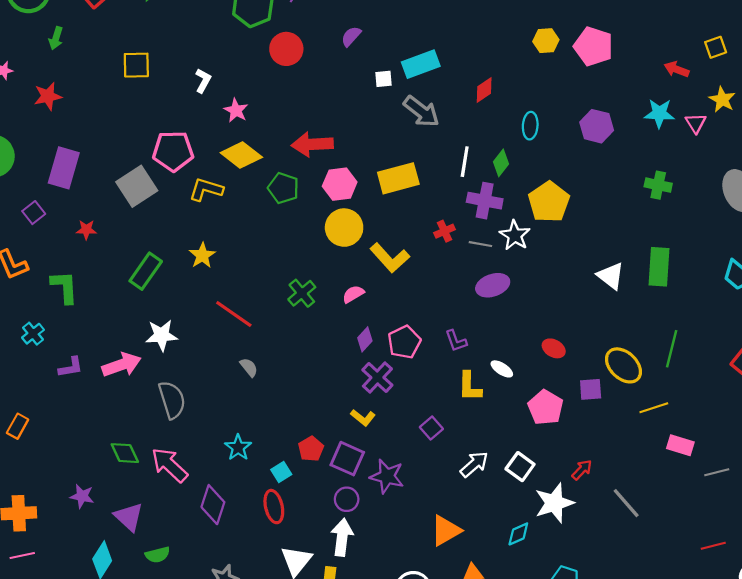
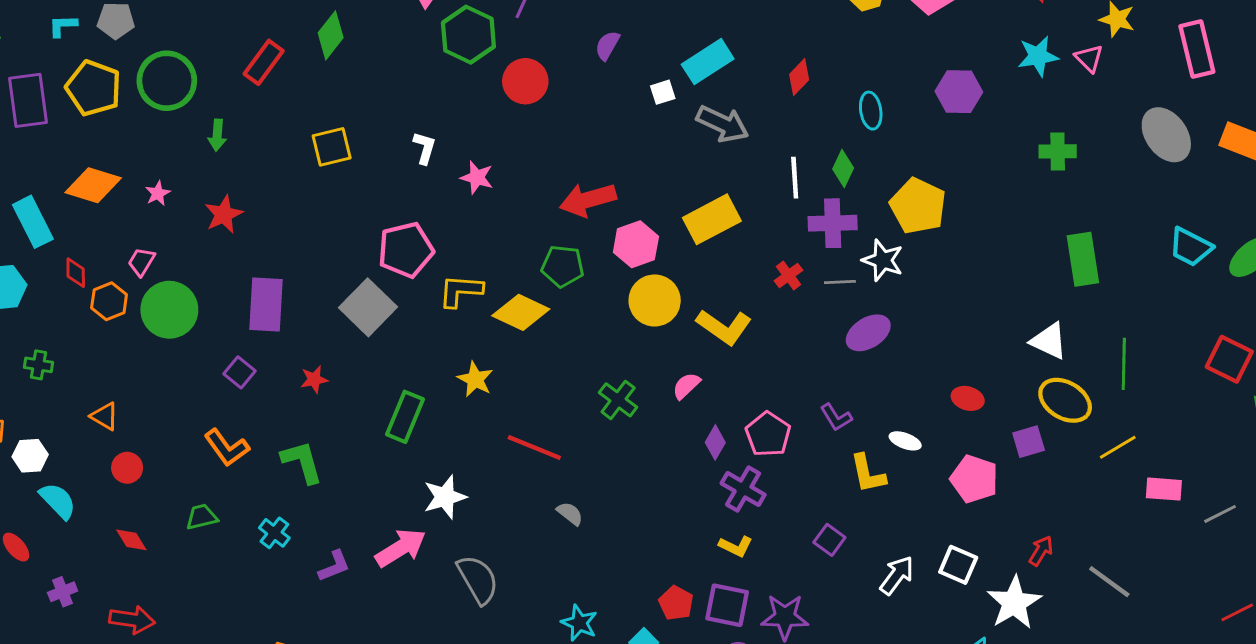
yellow diamond: (241, 155) -> (521, 312), moved
white triangle: (611, 276) -> (1049, 341), moved

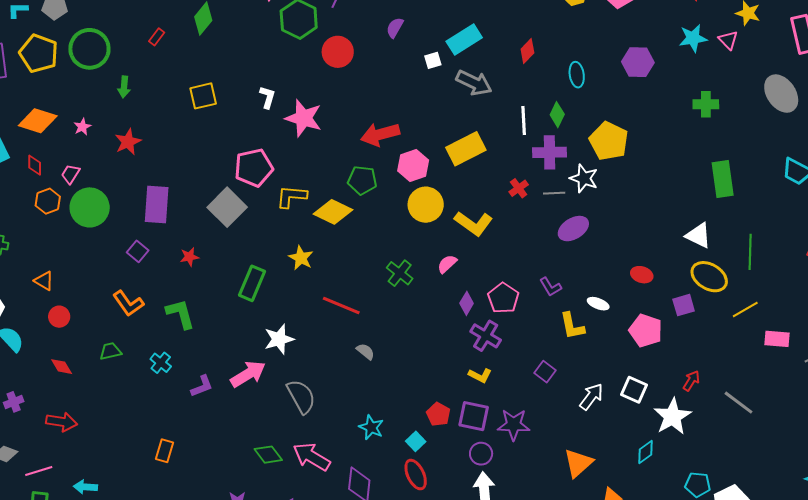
red rectangle: (264, 62) -> (157, 37), size x0.6
pink star: (477, 177) -> (303, 118), size x1.6
red diamond: (76, 273) -> (35, 165), moved

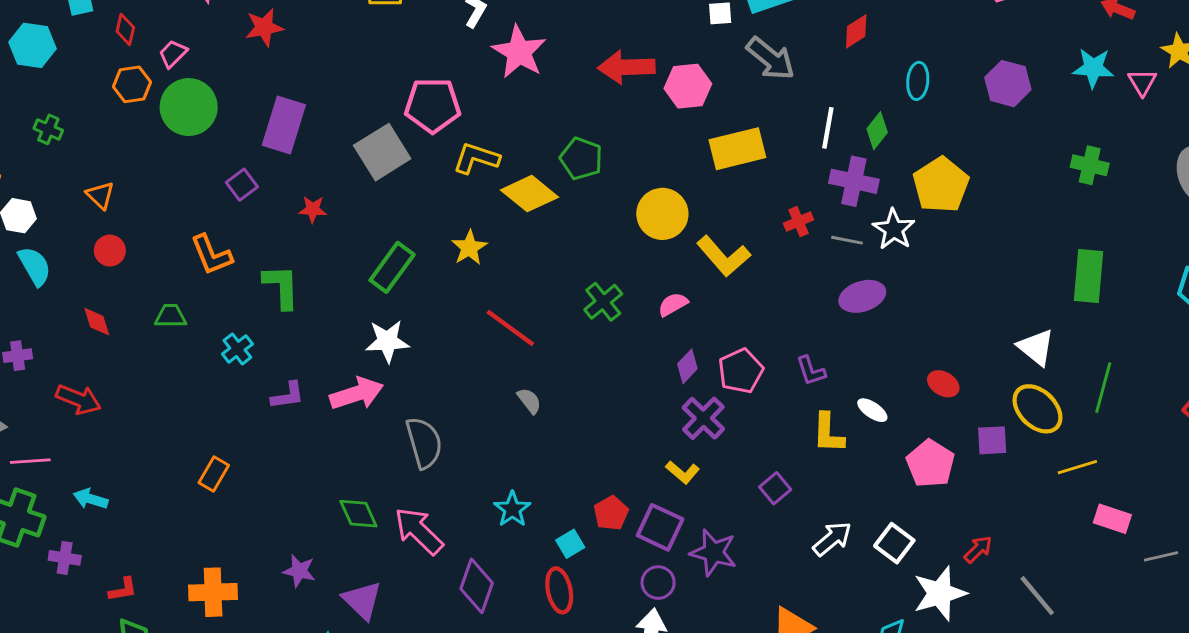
red arrow: (380, 134) -> (626, 67), moved
pink hexagon: (413, 166) -> (688, 86), moved
white star: (279, 339) -> (387, 341), moved

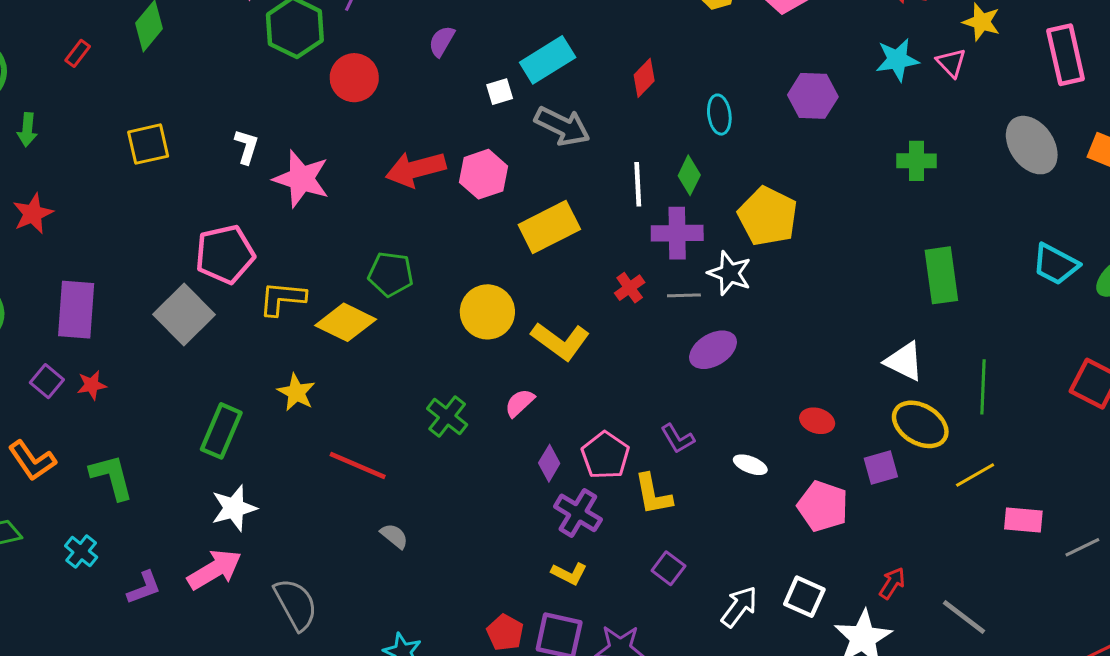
red star: (313, 209) -> (92, 385), moved
yellow L-shape: (828, 433) -> (653, 494), moved

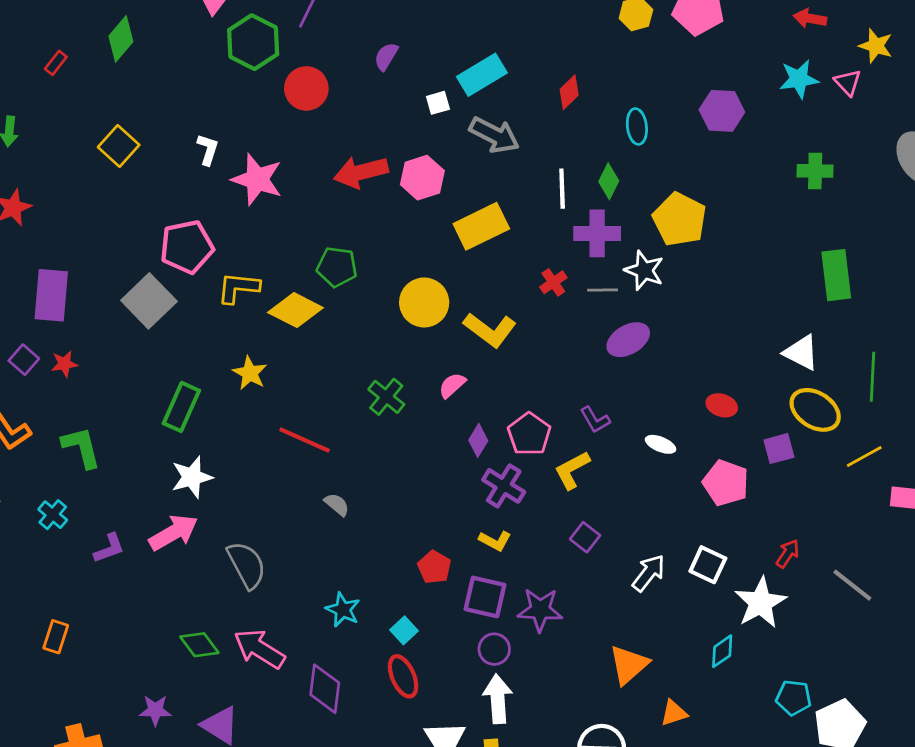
yellow square: (148, 144) -> (119, 146), turned -36
yellow L-shape: (653, 494) -> (572, 470), turned 72
red pentagon: (505, 633) -> (434, 567), moved

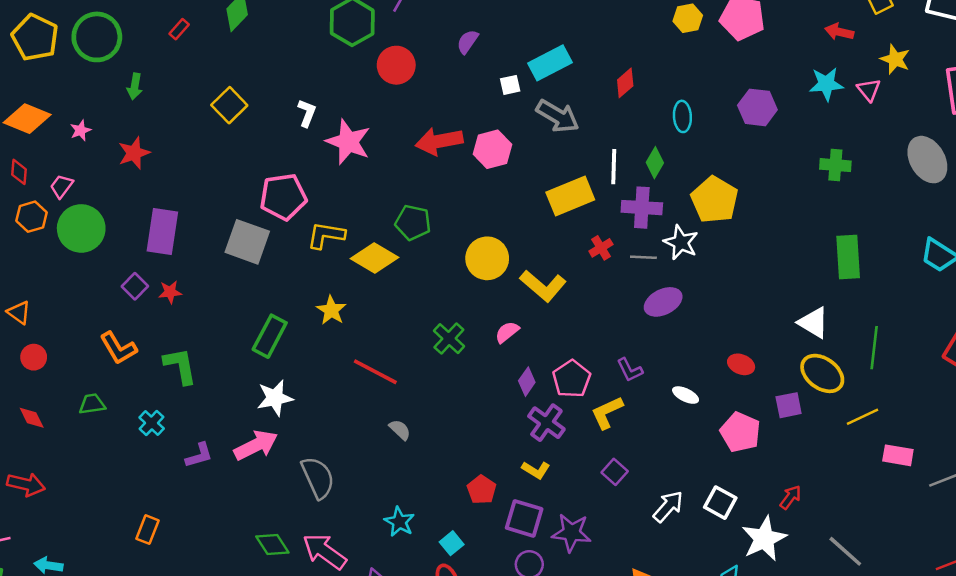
yellow rectangle: (481, 226) -> (570, 196), moved
gray square: (149, 301) -> (247, 242), turned -30
gray line: (852, 585) -> (845, 551), moved

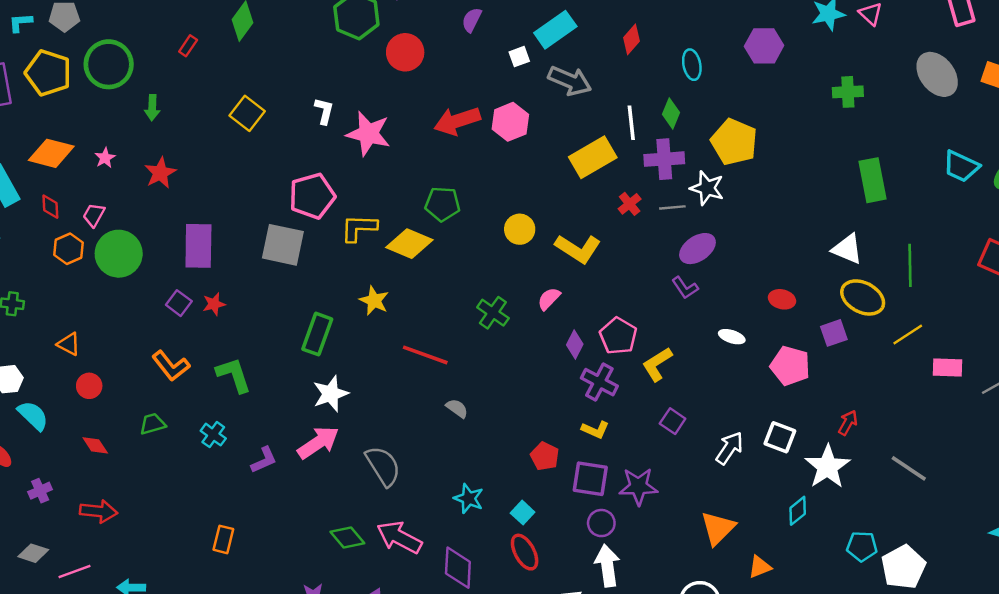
yellow circle: (487, 258) -> (520, 229), size x0.7
purple L-shape: (630, 370) -> (685, 288), moved

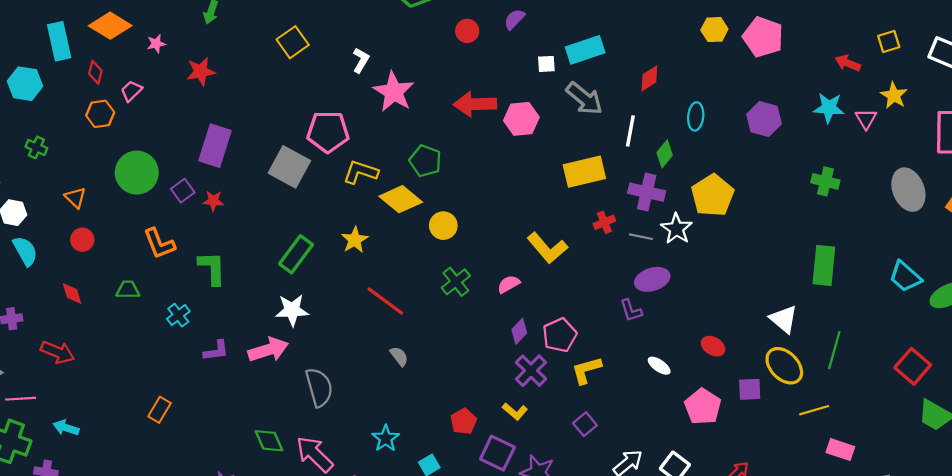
red circle: (405, 52) -> (467, 31), moved, size x0.7
white line: (631, 123) -> (630, 131), moved
green pentagon: (442, 204) -> (425, 161), moved
yellow circle: (520, 229) -> (443, 226), moved
green circle: (119, 254) -> (137, 173), moved

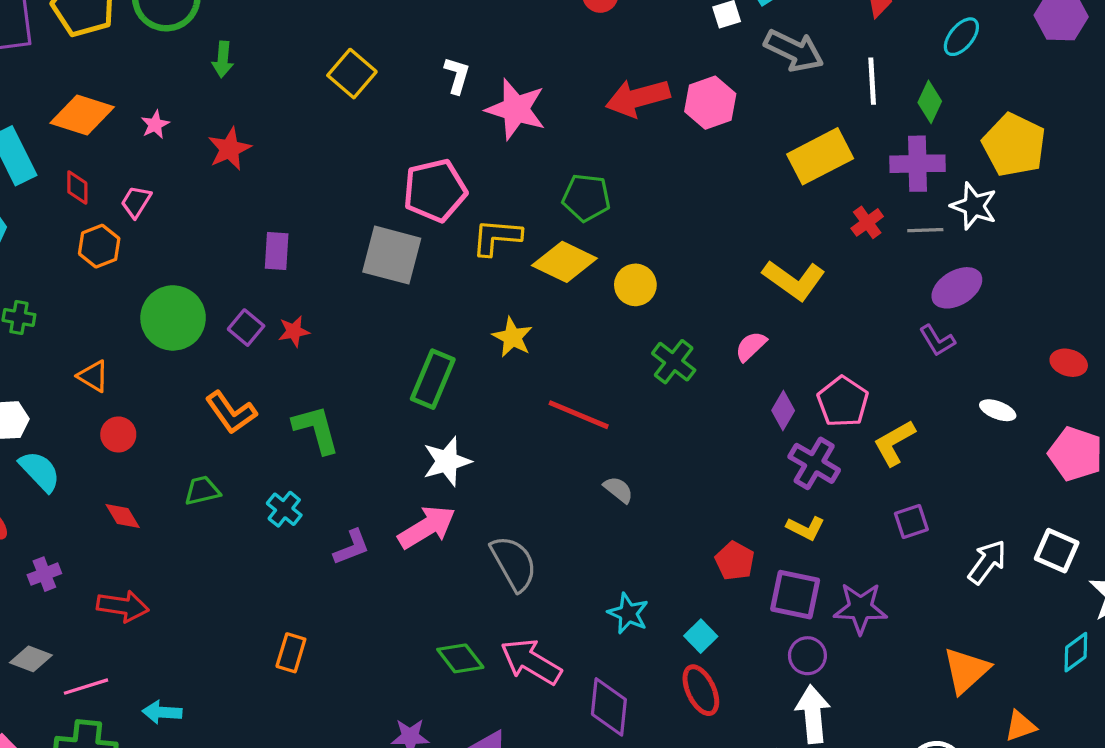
cyan ellipse: (696, 116) -> (961, 37), turned 48
purple rectangle: (215, 146) -> (277, 251), size x0.6
purple square: (585, 424) -> (911, 522), turned 35

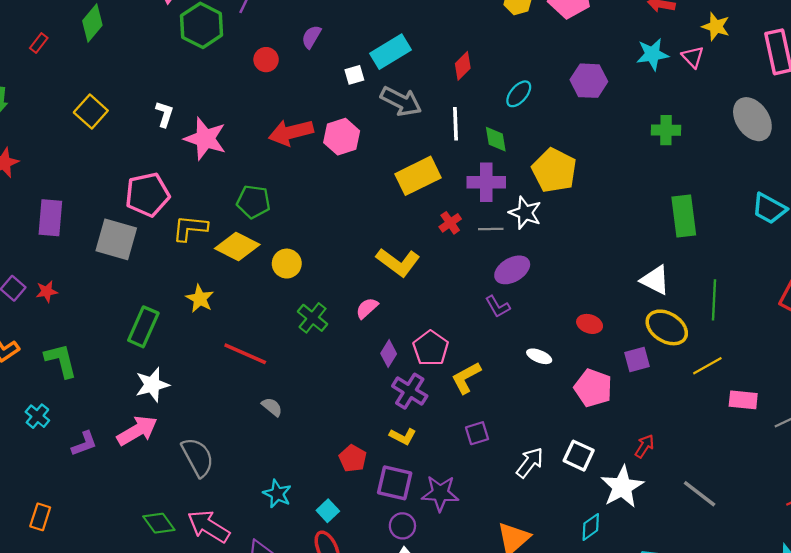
green diamond: (930, 102) -> (496, 139), turned -36
purple rectangle: (277, 251) -> (50, 218), moved, size x1.4

